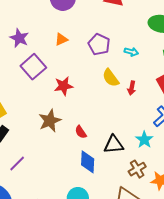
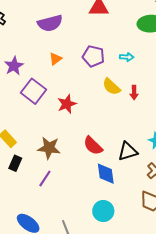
purple star: (19, 38) -> (14, 66), turned 30
brown star: (50, 121) -> (49, 148), moved, turned -30
red semicircle: (81, 132) -> (93, 146), size x1.5
purple line: (17, 163) -> (45, 178), moved

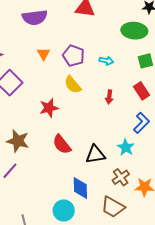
orange triangle: (55, 59) -> (44, 54), moved, turned -32
yellow semicircle: (111, 87) -> (73, 85), moved
red star: (67, 104) -> (49, 108), moved
blue diamond: (106, 174) -> (80, 188), moved

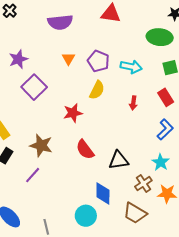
cyan arrow: (106, 61) -> (131, 67), size x1.5
yellow semicircle: (73, 85) -> (97, 90), turned -114
cyan star: (126, 147) -> (160, 162), moved

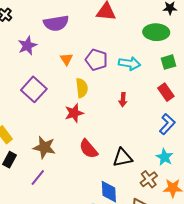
purple star: (18, 59) -> (27, 46), moved
yellow semicircle: (97, 90) -> (82, 88), moved, turned -30
red arrow: (133, 103) -> (123, 100), moved

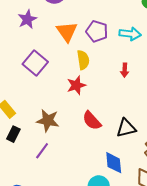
orange triangle: (66, 59) -> (67, 32), size x1.6

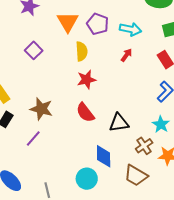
purple square: (35, 63) -> (34, 50), size x0.7
red arrow: (125, 70) -> (126, 55), moved, turned -152
red star: (76, 85) -> (87, 80), moved

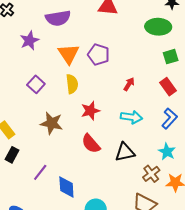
cyan arrow: (130, 29) -> (131, 117), moved
yellow semicircle: (82, 51) -> (72, 84), moved
brown star: (41, 109) -> (52, 123), moved
blue diamond: (104, 156) -> (66, 187), moved

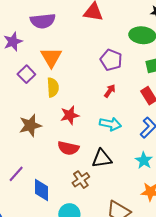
purple pentagon: (99, 55) -> (111, 60), moved
purple square: (36, 84) -> (26, 74), moved
brown star: (52, 123) -> (30, 125), turned -30
red semicircle: (91, 144) -> (68, 148), turned -40
brown cross: (151, 174) -> (81, 180), moved

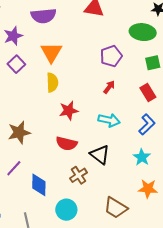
purple pentagon: (111, 60) -> (111, 56), turned 30
purple square: (26, 74) -> (16, 64), moved
brown star: (30, 125) -> (19, 132), moved
black triangle: (102, 159) -> (100, 155), turned 45

